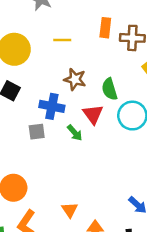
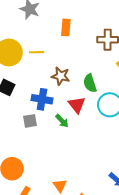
orange rectangle: (105, 28) -> (66, 27), moved
yellow line: (62, 40) -> (37, 52), moved

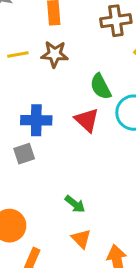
brown star: (61, 76) -> (55, 54), moved
green arrow: (62, 121) -> (75, 204), moved

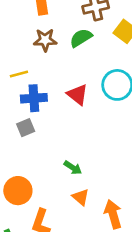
yellow line: (18, 54) -> (19, 74), moved
green semicircle: (101, 87) -> (81, 38), moved, turned 90

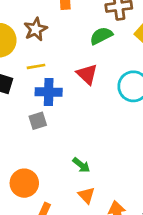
brown star: (45, 40) -> (36, 29), moved, turned -30
red triangle: (77, 95) -> (87, 74), moved

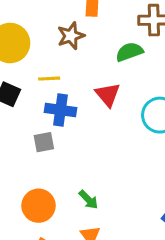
brown star: (36, 29) -> (71, 36), moved
orange circle: (24, 183) -> (39, 206), moved

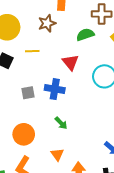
blue cross: (60, 110) -> (55, 89), moved
green arrow: (88, 200) -> (61, 123), moved

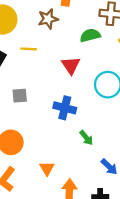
blue cross: (55, 89) -> (65, 108), moved
green arrow: (61, 123) -> (86, 138), moved

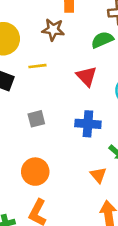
brown star: (48, 19) -> (53, 30), turned 30
orange triangle: (47, 168) -> (98, 175), moved

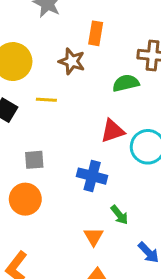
red triangle: (87, 76) -> (113, 131), moved, turned 45
orange circle: (35, 172) -> (25, 199), moved

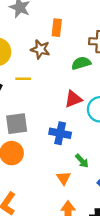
gray square: (34, 160) -> (17, 124), size x1.5

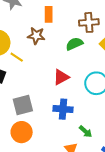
yellow line: (23, 79) -> (17, 57), moved, turned 40
red triangle: (73, 99) -> (61, 77), moved

